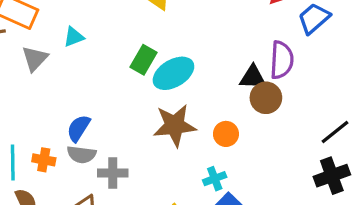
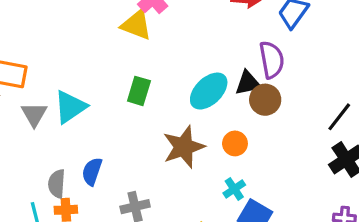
cyan triangle: (74, 37) -> (70, 107), moved, size x1.6
cyan ellipse: (173, 73) -> (209, 91), moved
gray semicircle: (82, 154) -> (57, 184), moved, turned 100

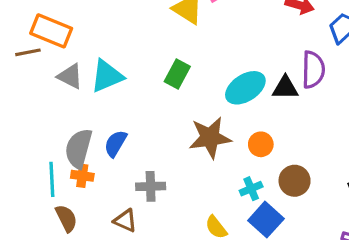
brown circle: (265, 100) -> (295, 181), moved
gray triangle: (34, 114) -> (70, 76), turned -44
gray semicircle: (57, 184) -> (79, 148), size x1.4

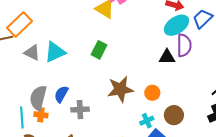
orange rectangle: (51, 31) -> (19, 24), turned -65
cyan ellipse: (245, 88) -> (176, 25), moved
gray cross: (151, 186) -> (80, 110), moved

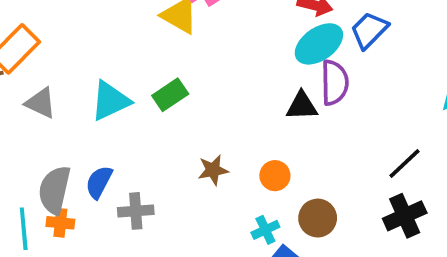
green rectangle: (99, 50) -> (170, 95), turned 30
cyan triangle: (55, 52) -> (110, 101), moved
brown star: (120, 89) -> (213, 170), size x0.6

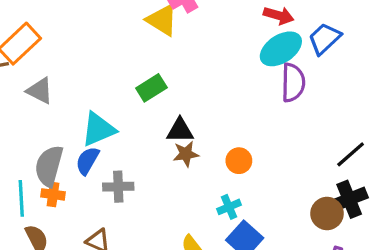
cyan triangle: (110, 101) -> (98, 129), moved
black triangle: (302, 106) -> (180, 130), moved
brown circle: (318, 218) -> (327, 214), moved

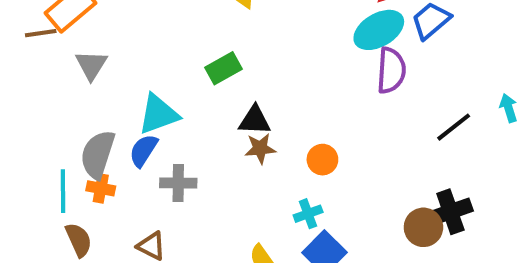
gray triangle: (40, 91) -> (91, 65), turned 32
black line: (351, 154) -> (454, 127), moved

